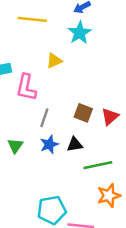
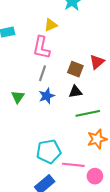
pink L-shape: (26, 87) -> (41, 48), moved
red triangle: (110, 117) -> (97, 62), moved
black triangle: (75, 144) -> (75, 92), moved

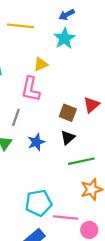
gray line: (42, 73) -> (16, 117), moved
black triangle: (75, 92) -> (68, 138), turned -32

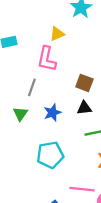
black triangle: (68, 138) -> (84, 108), turned 35
cyan pentagon: (39, 203) -> (50, 155), moved

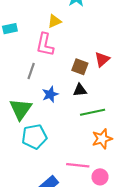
green triangle: (20, 114) -> (21, 109), moved, size x1.6
cyan pentagon: (50, 155) -> (34, 137), moved

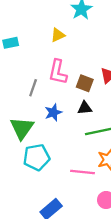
pink L-shape: (45, 45) -> (58, 72), moved
pink line: (78, 165) -> (82, 172), moved

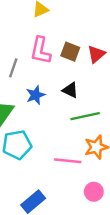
brown square: (85, 83) -> (70, 52), moved
black triangle: (85, 108) -> (70, 90), turned 32

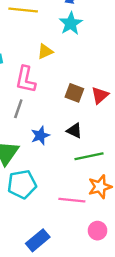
pink L-shape: (41, 50) -> (26, 79), moved

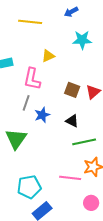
cyan star: (71, 23) -> (82, 40), moved, turned 30
blue star: (40, 136) -> (42, 115), moved
cyan pentagon: (22, 184) -> (29, 187), moved

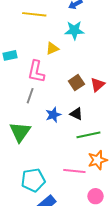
cyan star: (82, 40) -> (74, 30), moved
brown square: (72, 90) -> (76, 83), turned 35
blue star: (42, 115) -> (53, 115), moved

